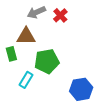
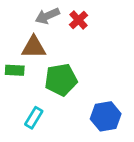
green rectangle: (11, 54) -> (15, 70), turned -72
cyan rectangle: (26, 80) -> (34, 118), moved

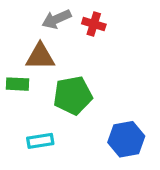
red cross: (79, 20) -> (94, 24), turned -30
cyan rectangle: (34, 118) -> (40, 141), turned 50

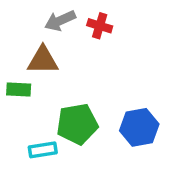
green pentagon: (73, 95) -> (77, 124), moved
blue hexagon: (126, 139) -> (139, 127), moved

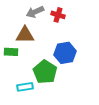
green pentagon: (77, 124) -> (45, 72), turned -30
blue hexagon: (139, 127) -> (65, 53), moved

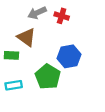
brown triangle: (25, 35) -> (26, 37), turned 36
cyan rectangle: (25, 87) -> (14, 85), moved

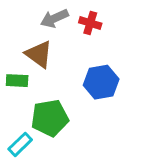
green pentagon: (48, 77) -> (50, 118), moved, turned 30
cyan rectangle: (14, 85) -> (20, 144), moved, turned -35

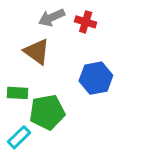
green rectangle: (17, 81) -> (18, 93), moved

